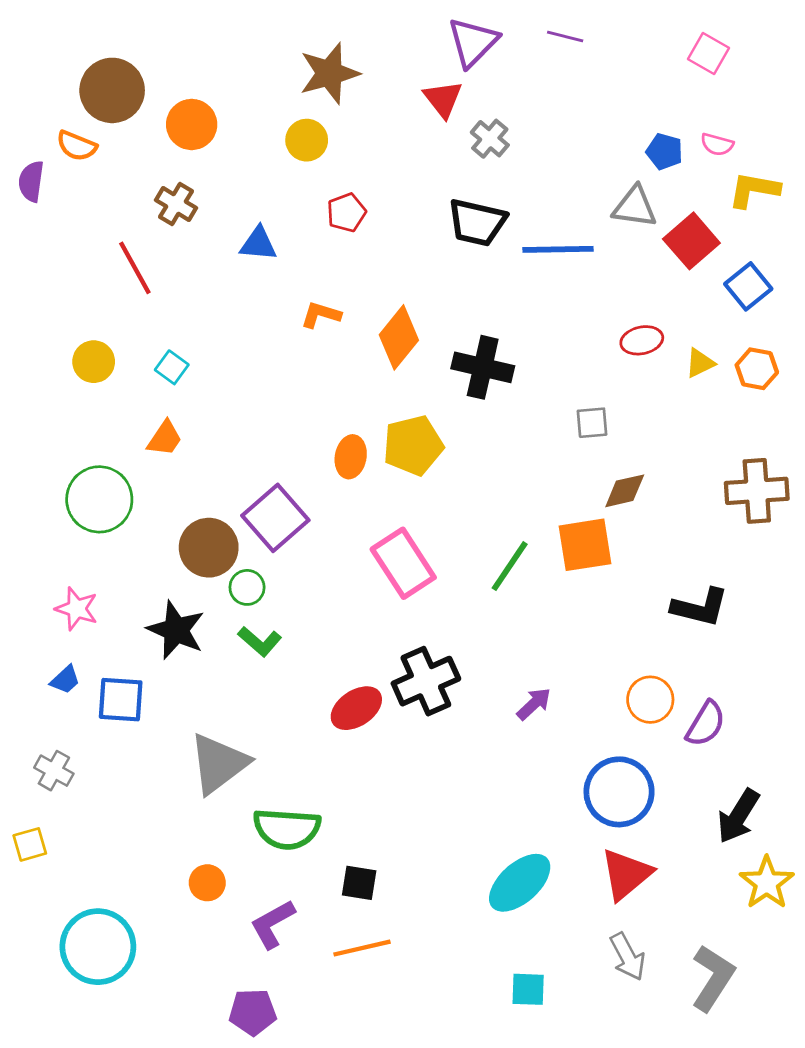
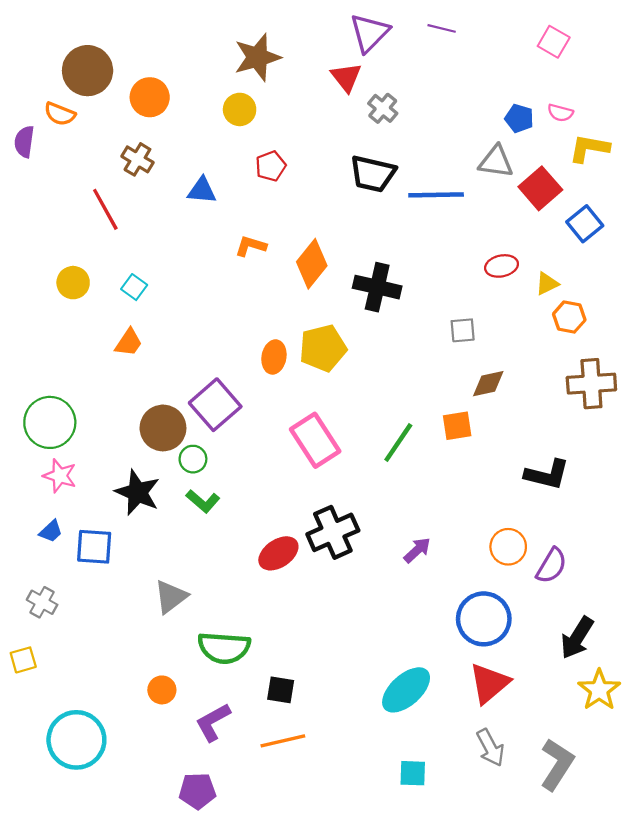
orange hexagon: (757, 369) -> (569, 317), moved
green circle: (99, 499) -> (50, 422), moved
orange square: (585, 545) -> (457, 426), size x0.7
gray triangle: (219, 763) -> (171, 597), size x0.7

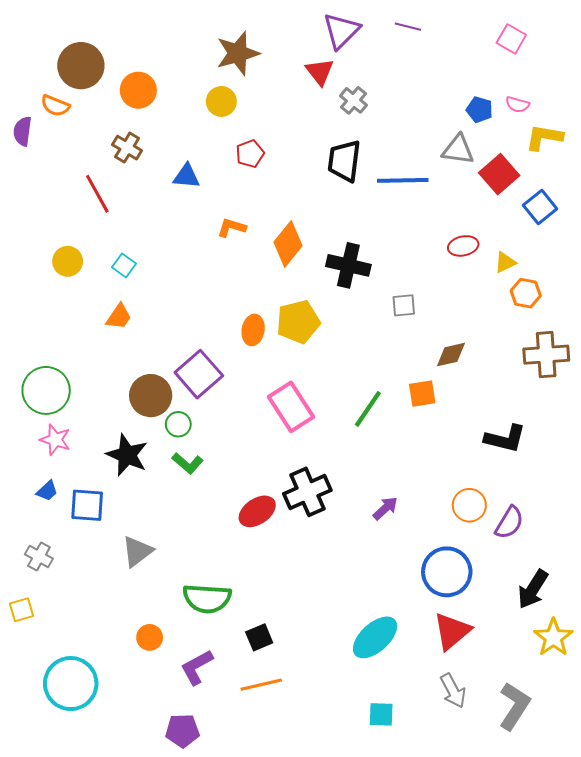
black trapezoid: (373, 174) -> (344, 161), turned 84
gray square: (463, 330) -> (404, 305), moved
gray triangle: (171, 597) -> (137, 551), moved
black square: (281, 690) -> (259, 637), turned -32

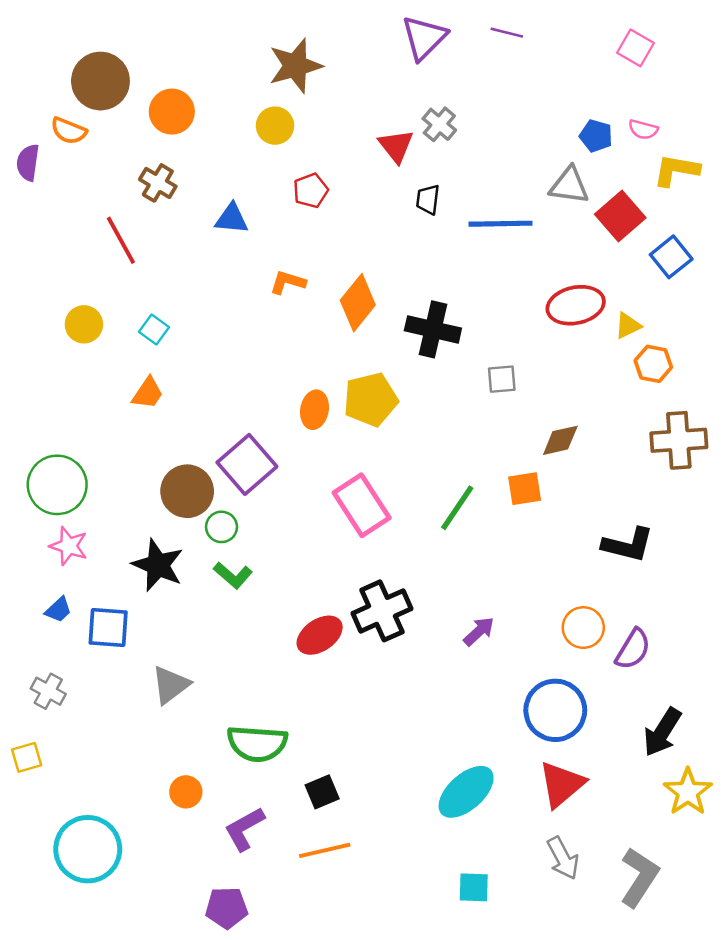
red triangle: (320, 72) -> (396, 146), moved
black trapezoid: (344, 161) -> (428, 200), size x0.6
red ellipse: (463, 246) -> (576, 305), size x1.5

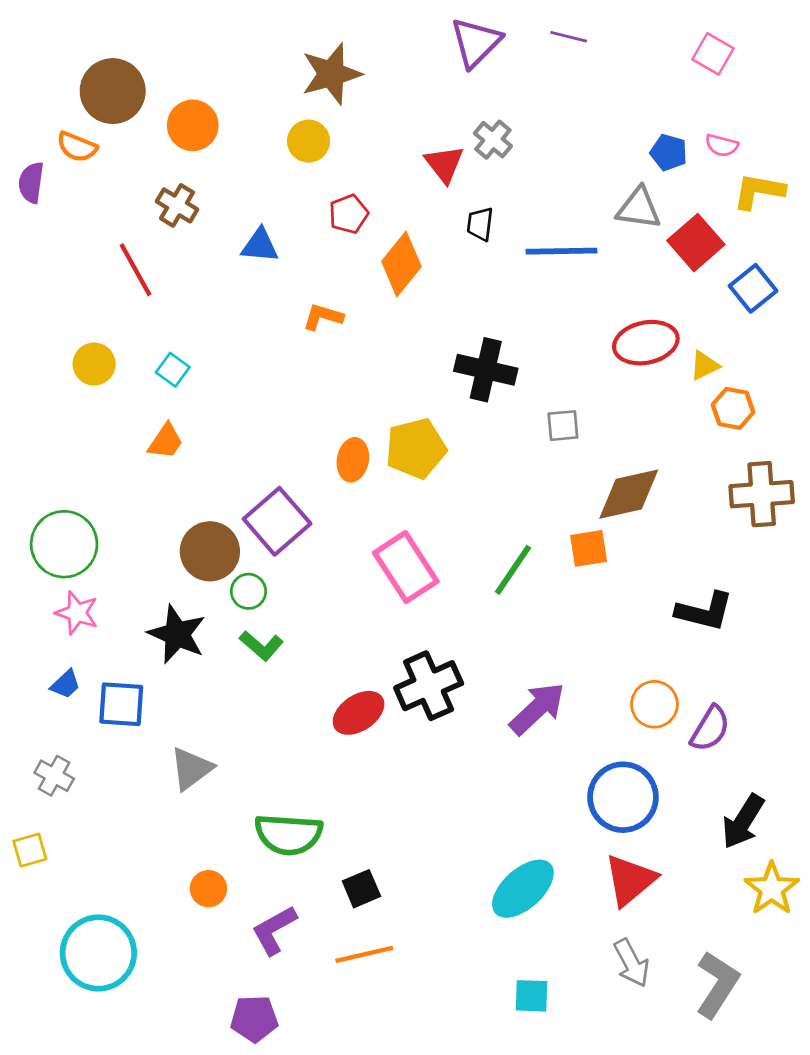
orange diamond: (358, 303) -> (401, 264), moved
brown diamond: (560, 440) -> (629, 494), size x1.5
purple arrow: (479, 631) -> (537, 709), size x1.6

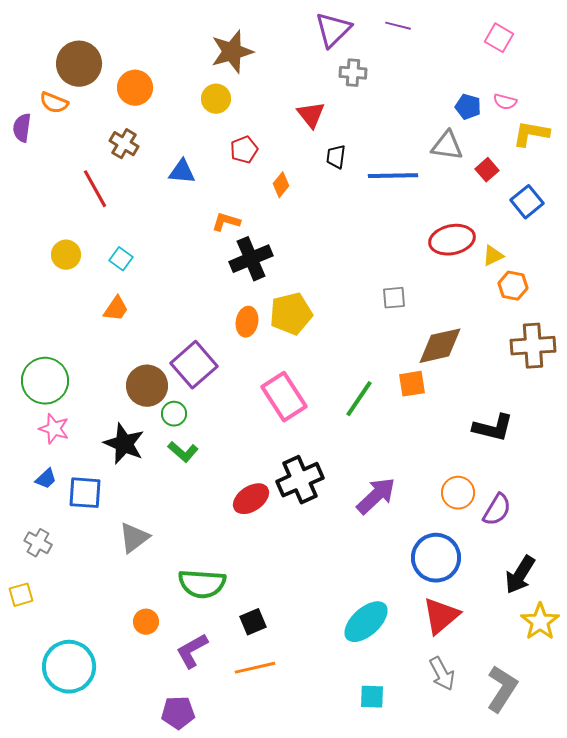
gray cross: (493, 140) -> (353, 73), moved, turned -36
red square: (696, 243) -> (487, 170), size x0.6
orange diamond: (401, 264) -> (281, 185), size x0.6
black cross: (486, 370) -> (251, 259), moved, turned -36

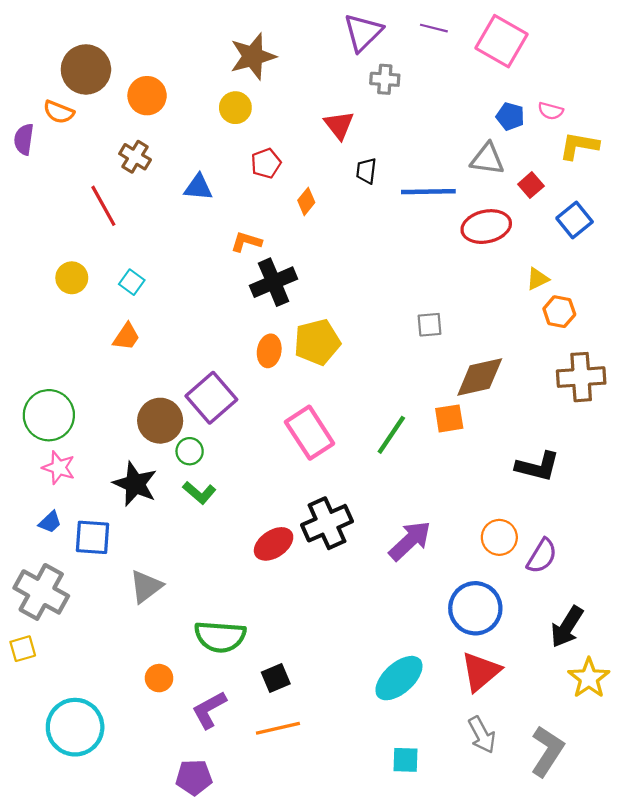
pink square: (499, 38) -> (502, 41), moved, size x1.6
red ellipse: (452, 240) -> (486, 227), moved
gray cross: (38, 543) -> (41, 592), size x1.8

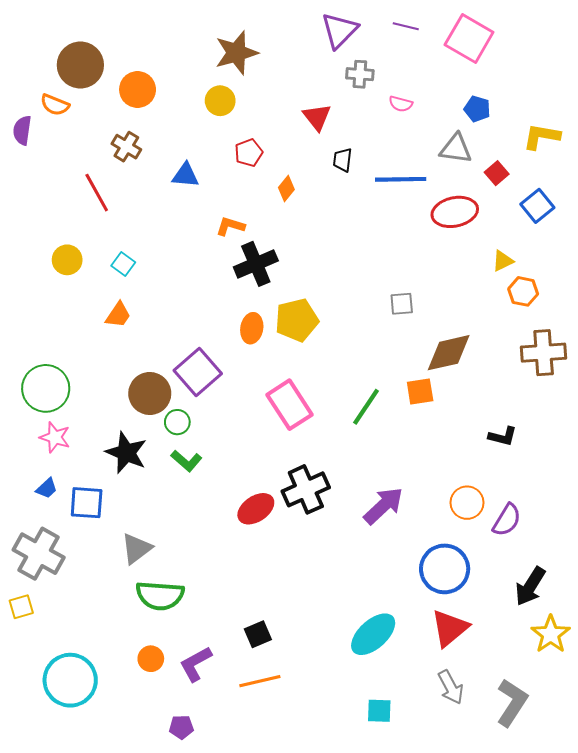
pink semicircle: (551, 111) -> (401, 104), moved
black L-shape: (538, 466) -> (503, 436), size x0.7
green semicircle: (220, 637) -> (160, 595), moved
orange circle: (159, 678) -> (151, 659), moved
purple pentagon: (194, 777) -> (181, 727), size x0.7

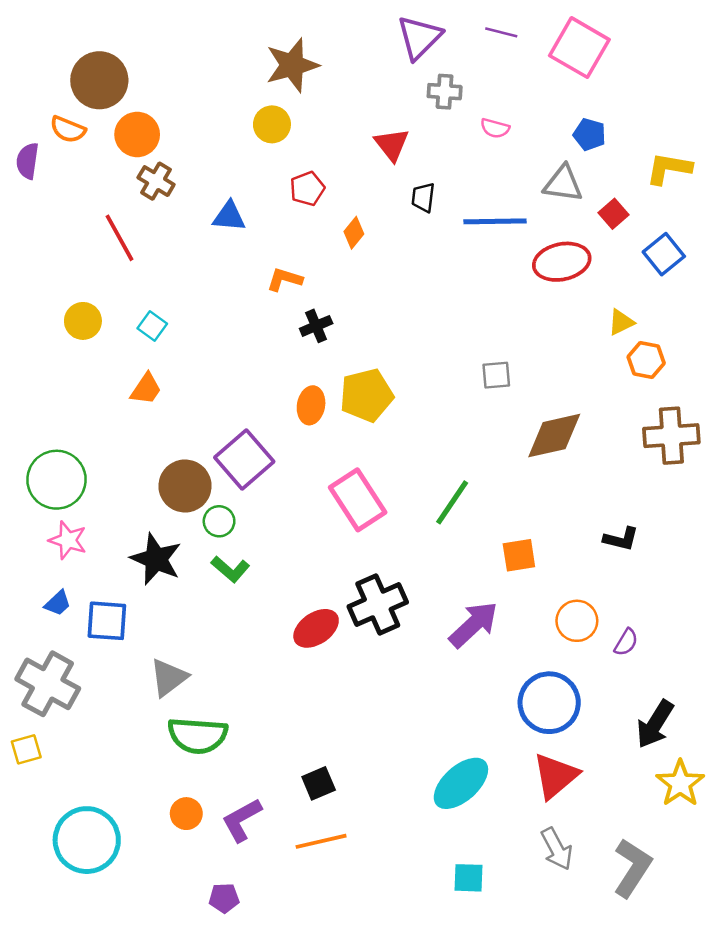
orange circle: (138, 90) -> (137, 134), moved
black cross: (256, 264) -> (316, 326), size x0.6
orange square: (420, 391) -> (519, 555), moved
purple semicircle: (507, 520) -> (626, 642), size x0.7

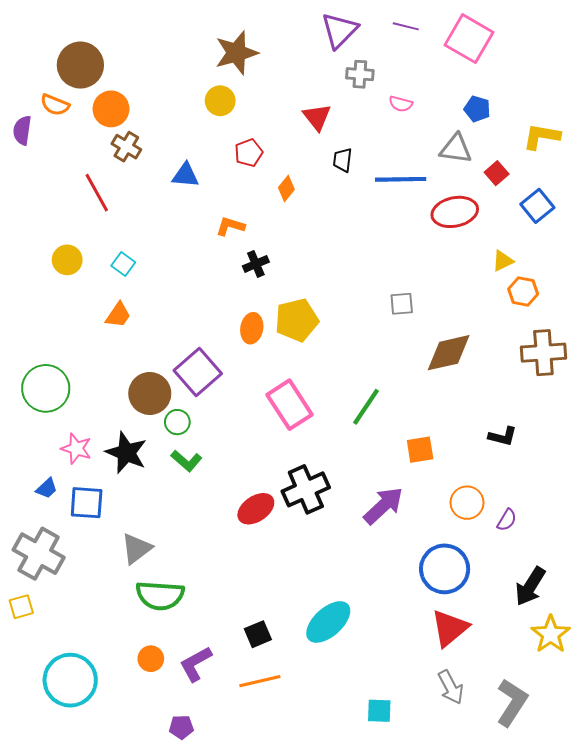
pink star: (68, 540) -> (76, 449), moved
cyan ellipse: (461, 783) -> (328, 622), moved

